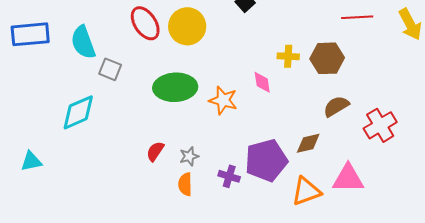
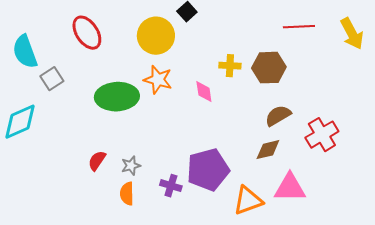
yellow circle: (187, 26) -> (156, 36), moved
gray square: (110, 69) -> (52, 79), turned 35
orange star: (223, 100) -> (158, 80), moved
brown diamond: (308, 143) -> (268, 150), moved

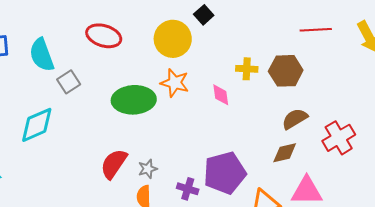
red ellipse: (87, 33) -> (104, 36), turned -40
red semicircle: (97, 161) -> (114, 164), size x1.5

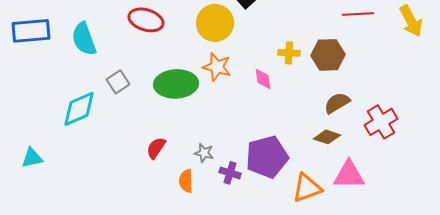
gray square: (69, 82) -> (118, 82), moved
brown diamond: (285, 153) -> (327, 137), turned 32
red semicircle: (114, 164) -> (156, 148), size x0.7
gray star: (148, 169) -> (204, 153), moved, turned 30

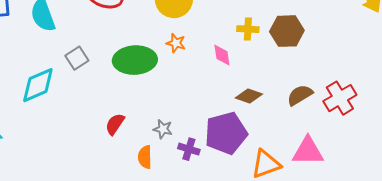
orange star: (217, 67) -> (176, 43), size x0.7
brown semicircle: (337, 103) -> (300, 95), moved
brown diamond: (327, 137) -> (249, 96), moved

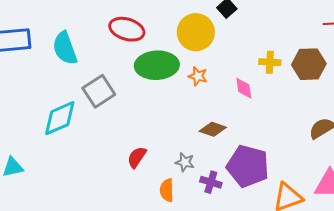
gray square: (77, 58) -> (99, 91), size x1.4
green ellipse: (135, 60) -> (157, 65), moved
brown diamond: (249, 96) -> (213, 129), moved
purple pentagon: (226, 133) -> (248, 166), turned 30

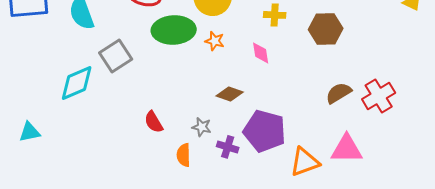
yellow cross: (270, 62) -> (275, 15), moved
red semicircle: (137, 157) -> (154, 122), turned -65

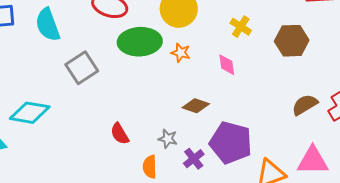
yellow cross: (275, 15) -> (241, 27), turned 30
cyan diamond: (77, 83) -> (30, 113), moved, turned 33
purple cross: (228, 147) -> (194, 159), turned 35

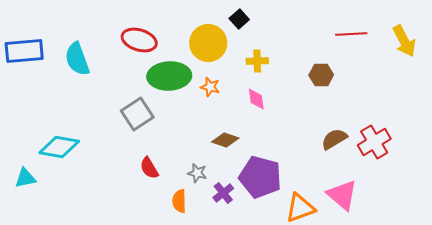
yellow cross: (241, 27) -> (257, 61), moved, turned -35
brown hexagon: (292, 41) -> (321, 75), size x0.7
gray square: (82, 68) -> (137, 114), moved
pink triangle: (313, 161) -> (342, 195), turned 40

